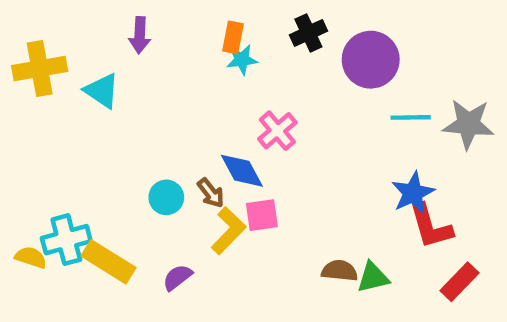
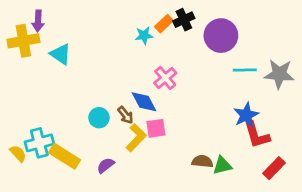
purple arrow: (140, 35) -> (38, 21), moved
orange rectangle: (233, 37) -> (164, 24), moved, turned 36
yellow semicircle: (31, 257) -> (18, 154), turned 30

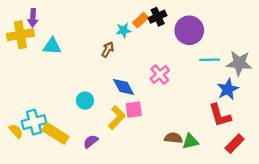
cyan triangle: (61, 54) -> (52, 46), turned -30
pink cross: (165, 78) -> (160, 74), moved
brown arrow: (125, 115) -> (108, 50), moved, turned -112
blue star: (246, 115) -> (228, 89), moved

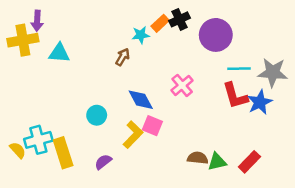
pink square: (134, 110) -> (152, 126), turned 30
red L-shape: (220, 115) -> (235, 96), moved
yellow rectangle: (56, 133) -> (63, 153), turned 40
red rectangle: (235, 144) -> (249, 162), moved

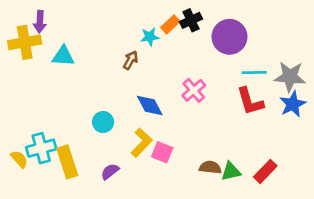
blue star: (260, 102) -> (293, 104), moved
pink square: (152, 126) -> (162, 152), moved

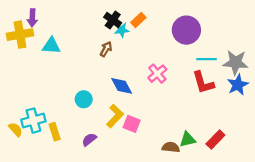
black cross: (191, 20) -> (113, 20), moved, turned -30
yellow rectangle: (67, 162) -> (55, 132), size x0.7
brown semicircle: (210, 167) -> (171, 147), moved

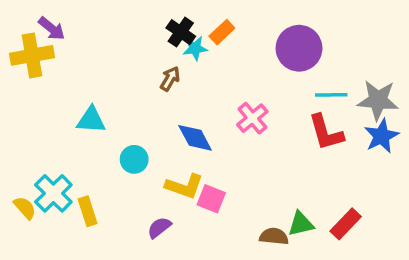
purple arrow: (32, 18) -> (52, 29), turned -54
cyan triangle: (51, 46) -> (91, 120), moved
yellow L-shape: (115, 116) -> (184, 186), turned 65
cyan cross: (33, 121) -> (53, 193), turned -30
purple semicircle: (89, 139) -> (159, 227), moved

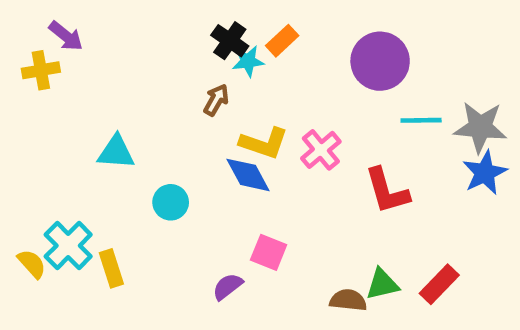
yellow cross: (32, 55) -> (41, 70), size x0.7
red L-shape: (326, 132) -> (387, 191), moved
yellow L-shape: (184, 186) -> (264, 143), moved
purple semicircle: (159, 227) -> (228, 287), moved

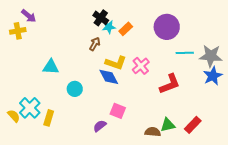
orange rectangle: (282, 41) -> (126, 29), moved
red L-shape: (387, 191) -> (170, 84), turned -95
yellow rectangle: (111, 268) -> (49, 118), turned 35

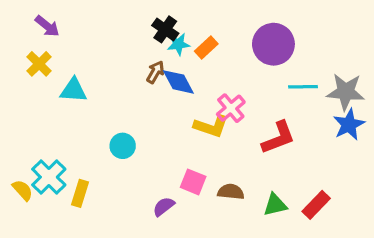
yellow cross: (18, 31) -> (39, 64), moved, turned -35
yellow L-shape: (116, 63) -> (211, 126), moved
cyan triangle: (51, 67) -> (73, 90), moved
blue diamond: (109, 77) -> (178, 82), moved
brown semicircle: (153, 132) -> (231, 192), moved

